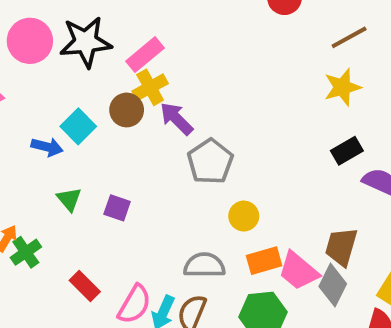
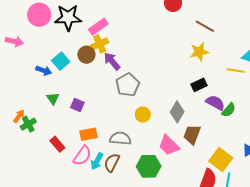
brown line: (349, 37) -> (205, 26), turned 54
orange rectangle: (264, 261) -> (89, 134), moved
gray diamond: (333, 285) -> (177, 112), moved

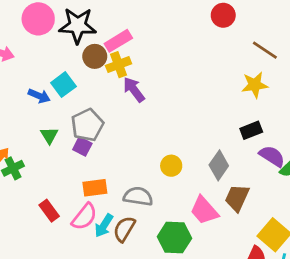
brown circle: (86, 55) -> (95, 56), moved
gray pentagon: (128, 85) -> (87, 125), moved
red rectangle: (57, 144) -> (49, 211), moved

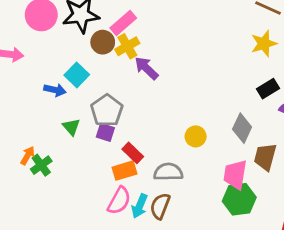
pink trapezoid: (204, 210) -> (235, 175), turned 60
red rectangle: (49, 211) -> (133, 153), moved
green hexagon: (174, 237) -> (239, 199), moved

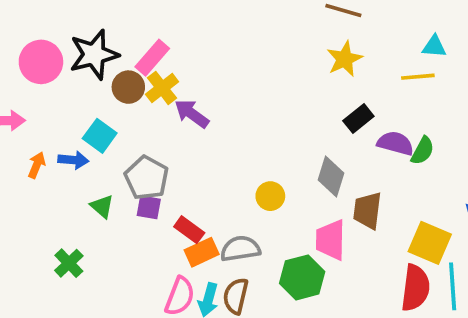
orange arrow: (28, 156) -> (37, 165), moved
orange rectangle: (125, 171) -> (202, 252), moved
green hexagon: (239, 199) -> (302, 277), moved

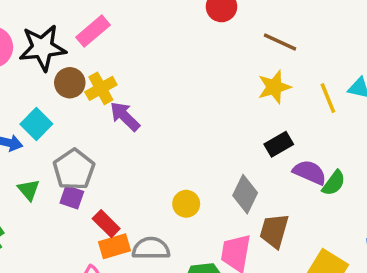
pink rectangle: (152, 58) -> (93, 31), moved
yellow line: (418, 77) -> (328, 98), moved, turned 64

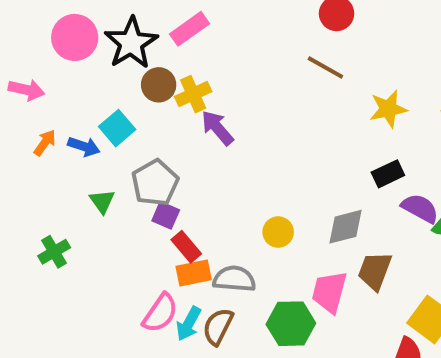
brown line: (280, 42) -> (325, 67), moved
black star: (42, 48) -> (131, 43), turned -30
gray diamond: (245, 194) -> (345, 227), turned 45
purple square: (72, 197) -> (166, 215), moved

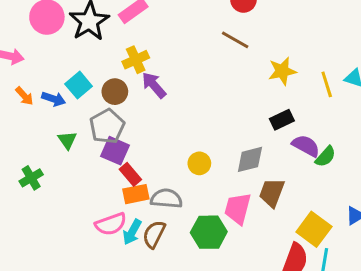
brown circle: (159, 85) -> (115, 92), moved
orange arrow: (45, 143) -> (24, 96), turned 102
purple square: (166, 215) -> (115, 151), size x1.4
pink semicircle: (160, 313) -> (111, 224), turned 36

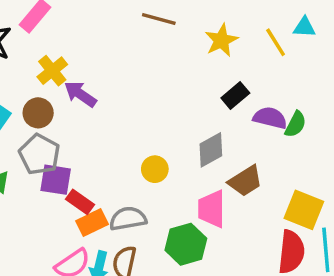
brown trapezoid: (272, 193) -> (245, 181), turned -128

